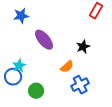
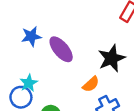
blue star: (21, 16) -> (31, 36), moved
black star: (83, 47) -> (112, 58), size x1.5

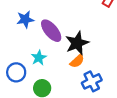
black star: (112, 58) -> (77, 43), moved
cyan star: (29, 83) -> (39, 58), moved

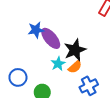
blue star: (25, 19) -> (36, 30), moved
cyan star: (39, 58) -> (58, 64), moved

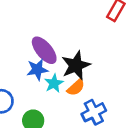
blue star: (36, 30) -> (37, 70), moved

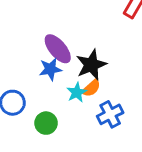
cyan star: (54, 83) -> (77, 92), moved

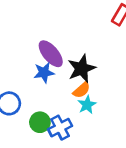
cyan star: (77, 92) -> (87, 105), moved
blue cross: (110, 114) -> (60, 128), moved

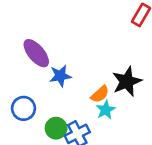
purple ellipse: (51, 54) -> (36, 53), moved
black star: (82, 69) -> (127, 81), moved

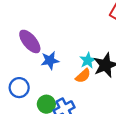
cyan star: (106, 110) -> (88, 60), moved

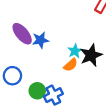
blue star: (50, 60) -> (40, 40), moved

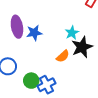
purple ellipse: (22, 34) -> (17, 27), turned 30
cyan star: (75, 51) -> (72, 33), moved

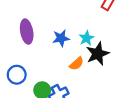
blue star: (34, 33) -> (61, 38), moved

